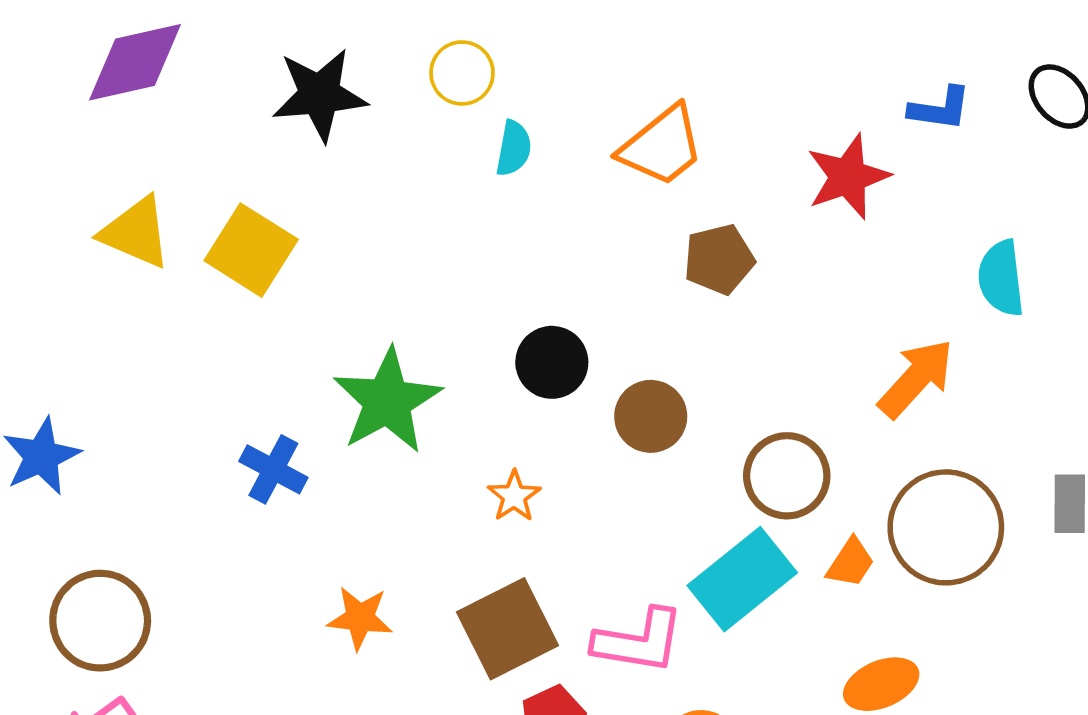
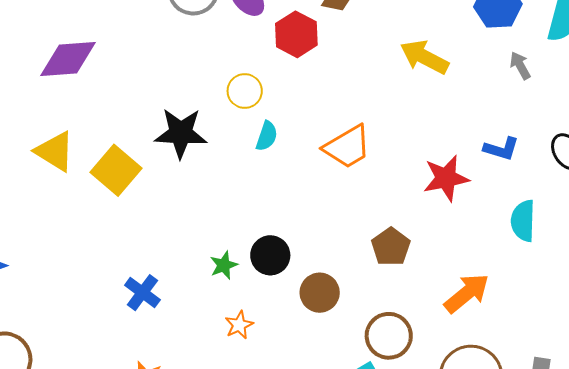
black star: (320, 95) -> (181, 133), moved
brown pentagon: (719, 259) -> (391, 247), moved, turned -30
cyan semicircle: (1001, 278) -> (523, 221), moved
green star: (387, 401) -> (224, 265), moved, size x0.5
blue cross: (273, 469) -> (142, 293), moved

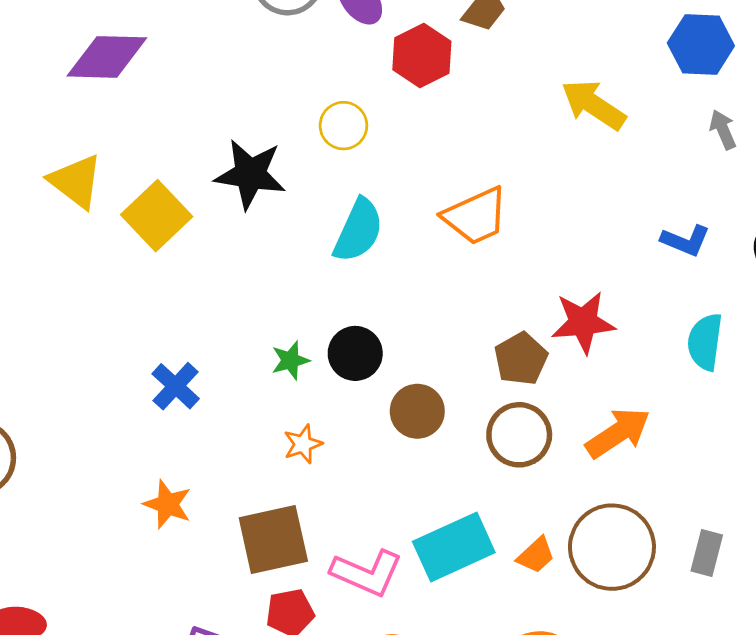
cyan semicircle: (267, 136) -> (358, 230), moved, size x1.6
red star: (446, 178) -> (583, 322), moved
brown circle: (389, 336) -> (519, 435), moved

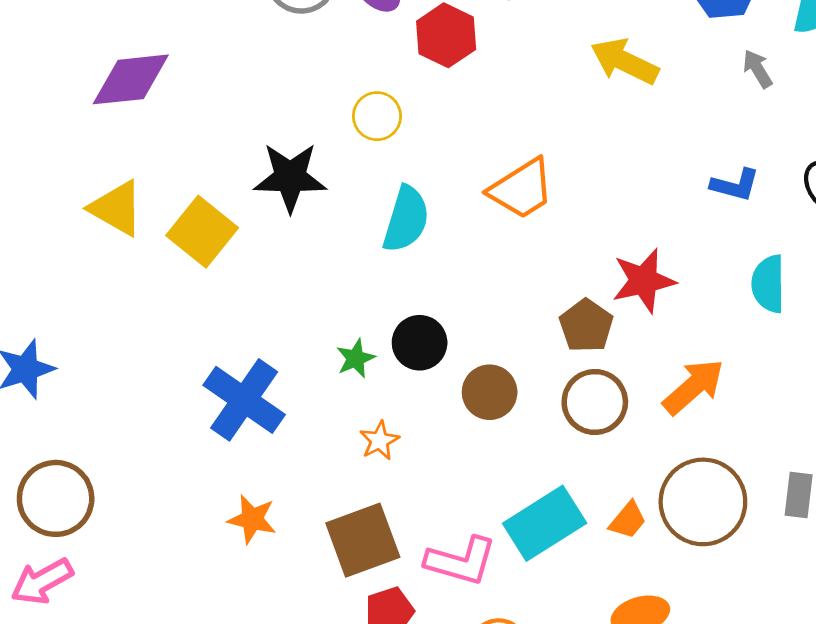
blue cross: (176, 386) -> (244, 400), size x1.6

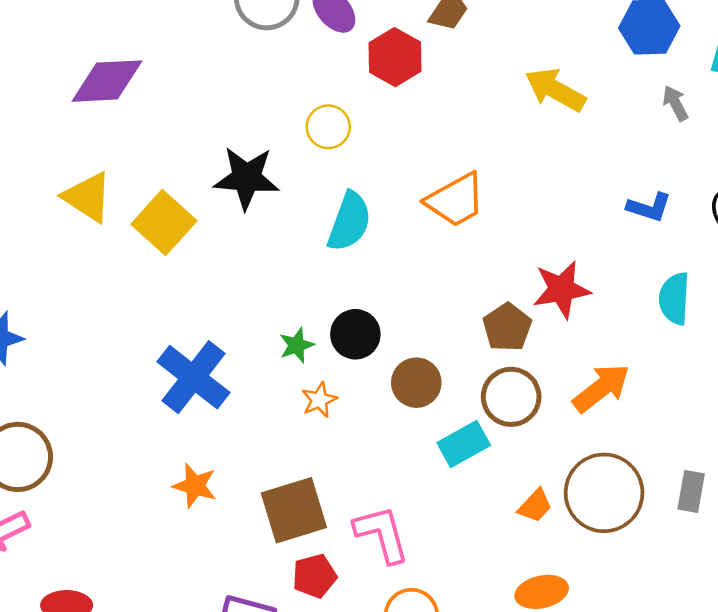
orange star: (379, 441) -> (319, 400), moved
cyan rectangle: (545, 523) -> (464, 444), moved, size x0.7
pink L-shape: (461, 561) -> (382, 534), turned -124

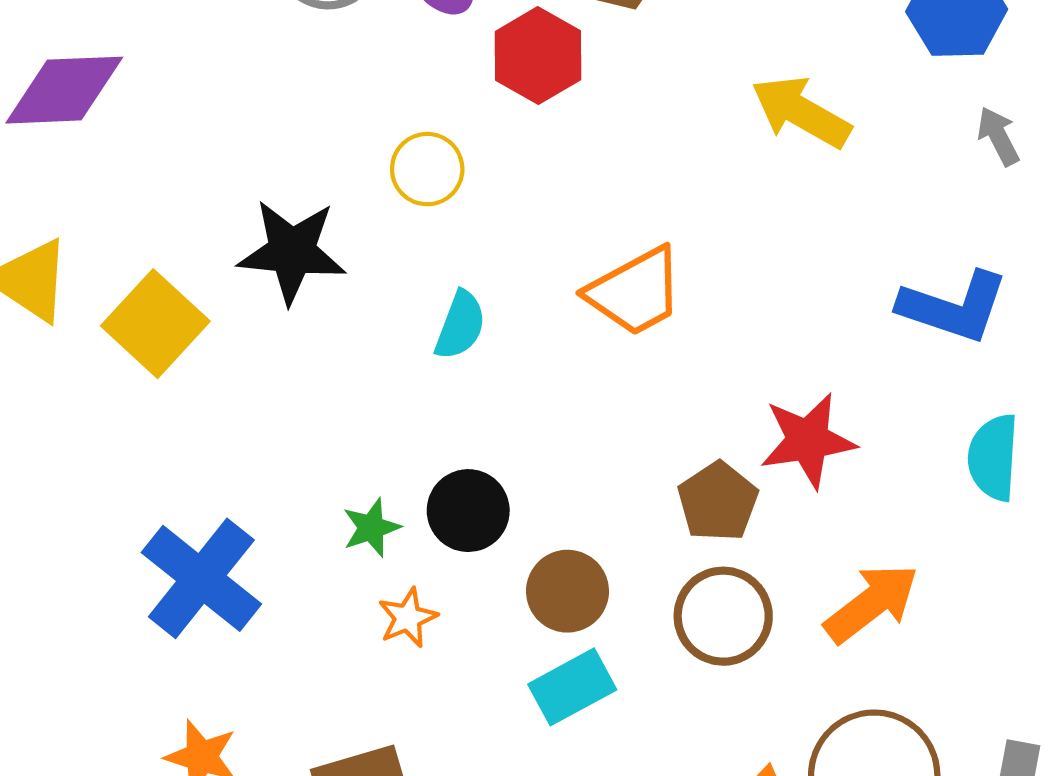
blue L-shape: (649, 207) -> (953, 307), size x1.5
cyan semicircle: (349, 222) -> (460, 325), size x0.7
cyan rectangle: (464, 444) -> (572, 687), moved

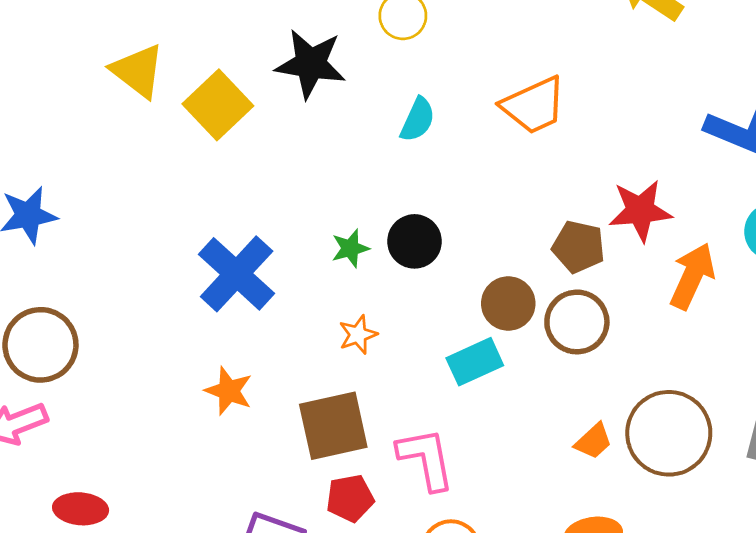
brown pentagon: (718, 502) -> (579, 247), turned -30
brown circle: (568, 591) -> (508, 303), moved
orange arrow: (872, 603) -> (692, 276), moved, turned -32
orange star: (408, 618) -> (358, 335), moved

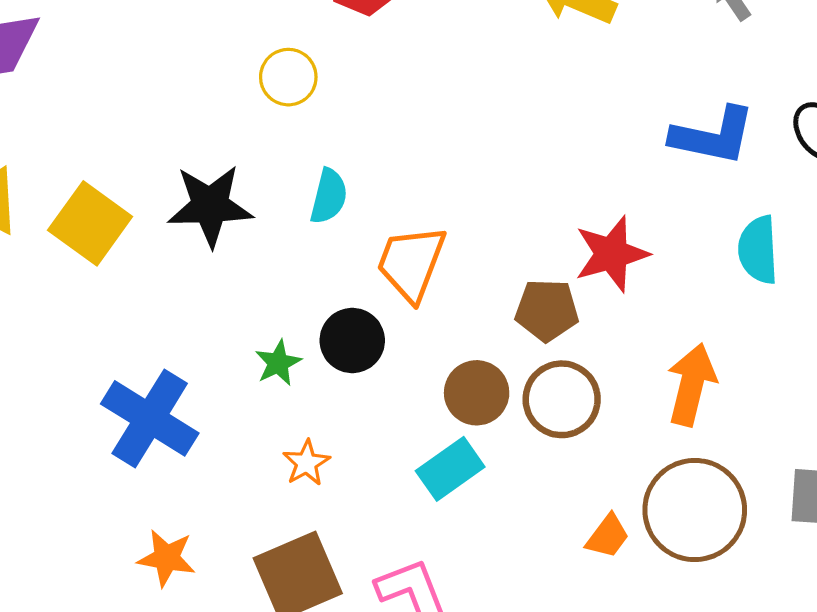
black star: (311, 64) -> (210, 206), moved
orange trapezoid: (534, 105) -> (411, 263), moved, turned 146
orange arrow: (692, 276) -> (692, 385), moved

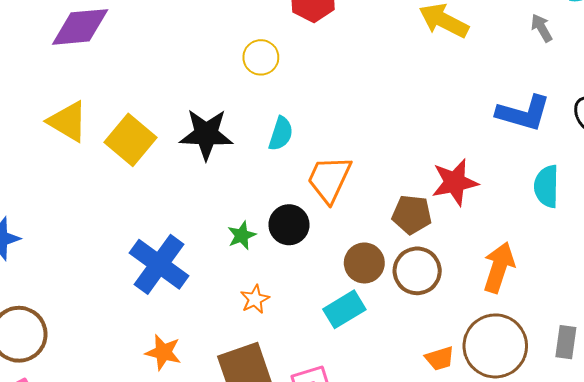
orange trapezoid: (608, 536) -> (440, 358), turned 32

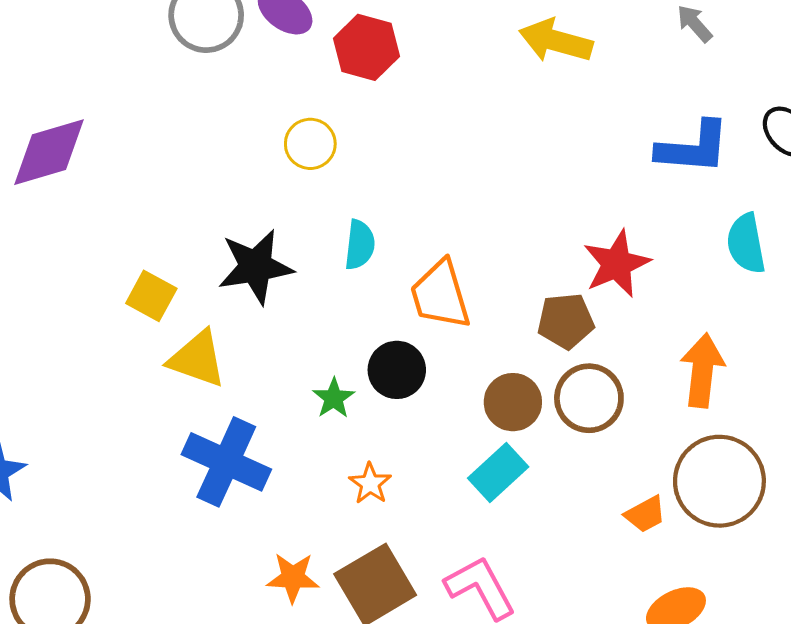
yellow triangle: (68, 121) -> (197, 359), moved
yellow square: (130, 140) -> (151, 296), size x0.7
orange trapezoid: (329, 179) -> (440, 295), turned -30
orange star: (163, 352) -> (293, 578), moved

